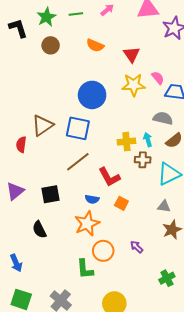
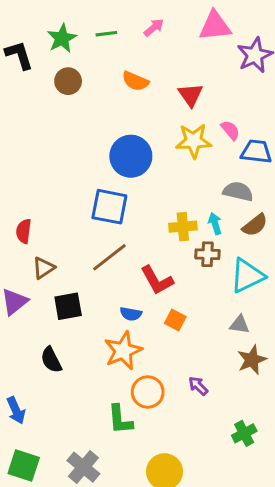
brown triangle: (42, 125) -> (44, 268), moved, size x0.7

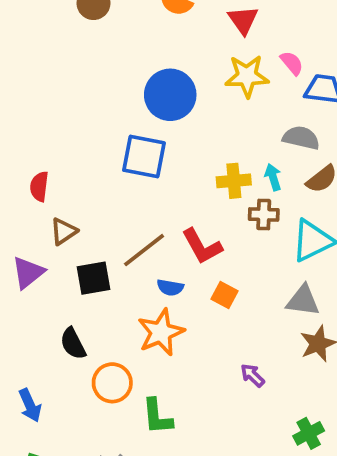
brown line: (109, 257) -> (144, 250), moved
gray triangle: (240, 325) -> (303, 301), size x1.4
orange circle: (148, 392) -> (112, 383), moved

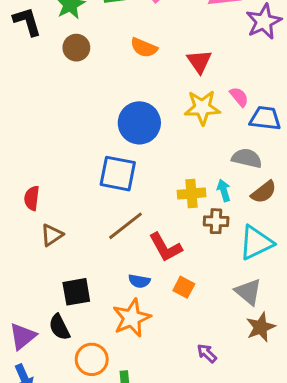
brown line: (144, 250) -> (125, 226), moved
purple triangle: (28, 272) -> (23, 336), moved
black square: (94, 278) -> (76, 292), moved
gray triangle: (303, 301) -> (248, 292), turned 32

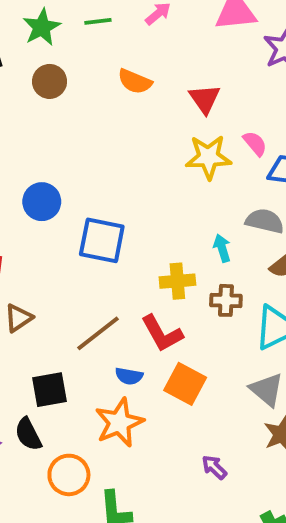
blue circle: (139, 123) -> (42, 202), moved, size x0.7
cyan arrow: (224, 190) -> (222, 248), moved
yellow cross: (192, 194) -> (177, 281), moved
brown line: (125, 226) -> (98, 333), moved
orange square: (184, 287) -> (185, 384), size x1.5

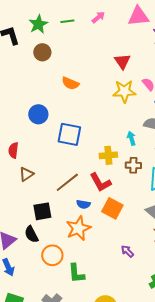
orange semicircle: (135, 81) -> (70, 83), moved

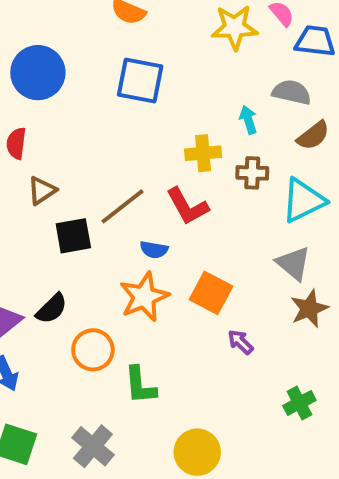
blue circle: (38, 114) -> (38, 73), moved, size x1.4
blue square: (69, 134) -> (140, 80), moved
orange square: (112, 208) -> (211, 293), moved
black square: (42, 211) -> (73, 236), moved
black semicircle: (31, 234) -> (52, 309), turned -108

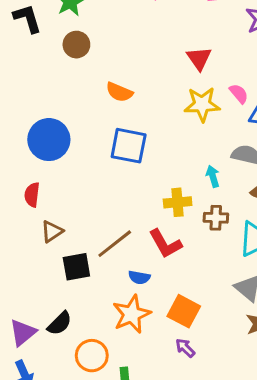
purple arrow: (240, 342) -> (185, 348), moved

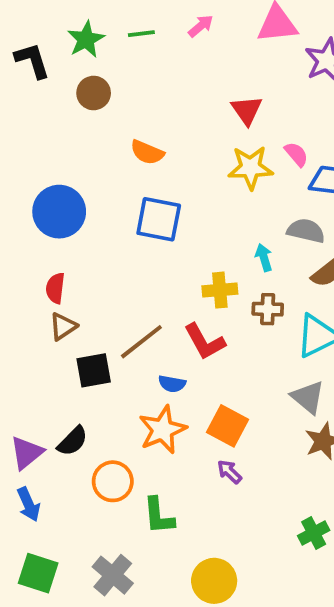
red semicircle: (32, 195) -> (55, 288), moved

